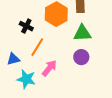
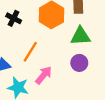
black cross: (26, 26) -> (14, 18), moved

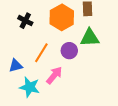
purple circle: (79, 63) -> (69, 51), moved

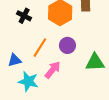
green triangle: (90, 38) -> (95, 62), moved

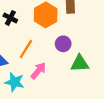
purple circle: (67, 45) -> (63, 44), moved

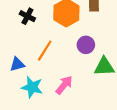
pink arrow: (38, 71) -> (64, 85), moved

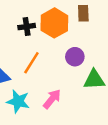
black cross: (27, 16) -> (27, 27), moved, turned -35

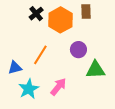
black cross: (27, 27) -> (36, 14), moved, turned -32
cyan star: (18, 101) -> (29, 89), turned 30

